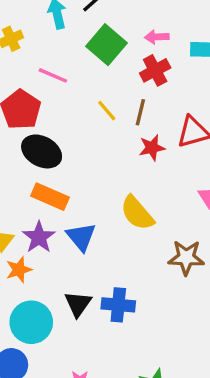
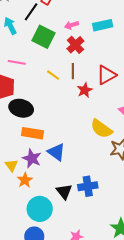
yellow semicircle: (137, 213) -> (101, 129), moved

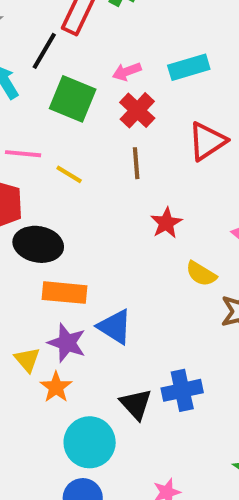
yellow line: (53, 75) -> (69, 174), moved
red triangle: (106, 75) -> (207, 141), moved
red star: (85, 90) -> (166, 223), moved
yellow semicircle: (101, 129) -> (201, 274), size x0.7

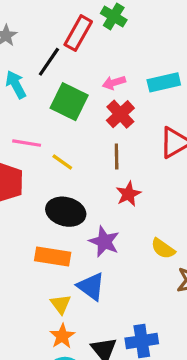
red star: (166, 223) -> (128, 194), moved
black ellipse: (38, 244) -> (66, 212), moved
purple star: (67, 343) -> (104, 242), moved
yellow triangle: (27, 360) -> (61, 304), moved
orange star: (56, 387) -> (62, 336), moved

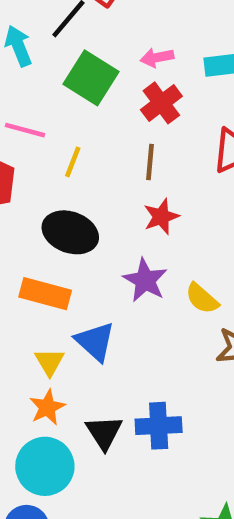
yellow line: (62, 162) -> (73, 162), turned 70
purple star: (104, 242) -> (145, 280), moved

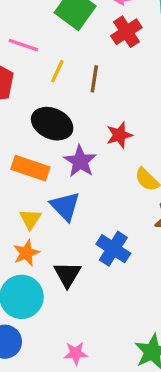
brown line: (150, 162) -> (94, 79), moved
red star: (161, 217) -> (119, 135), moved
purple star: (145, 280) -> (80, 161), moved
blue cross: (159, 426) -> (113, 249), moved, turned 32

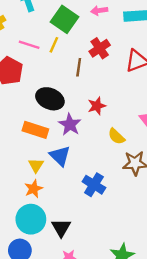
red cross: (126, 32) -> (100, 48), moved
yellow line: (57, 71) -> (54, 45), moved
black triangle: (67, 274) -> (61, 228), moved

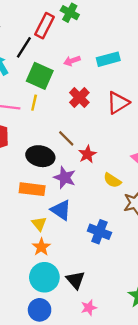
brown line: (79, 67) -> (66, 138), moved, turned -42

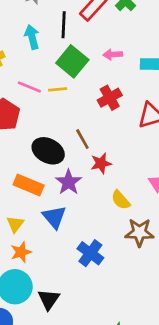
black line: (24, 47) -> (64, 25), turned -45
yellow line: (34, 103) -> (58, 89), turned 56
yellow triangle: (39, 224) -> (15, 224), moved

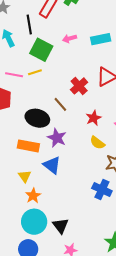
red cross: (110, 98) -> (79, 86), moved
red star: (101, 163) -> (94, 118), moved
blue cross: (90, 253) -> (102, 190), moved

